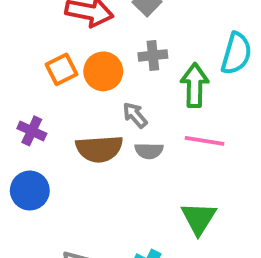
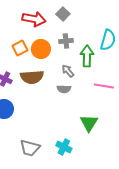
gray arrow: (135, 115) -> (68, 71), moved
pink line: (205, 141) -> (104, 86), moved
brown semicircle: (99, 149) -> (32, 77), moved

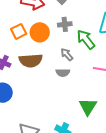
green arrow: (87, 56) -> (86, 39), turned -40

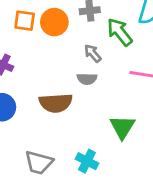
orange square: (19, 31) -> (25, 21), turned 35
brown semicircle: (31, 61) -> (56, 103), moved

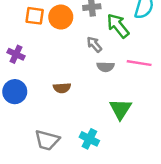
gray semicircle: (87, 79) -> (106, 67), moved
brown semicircle: (56, 103) -> (62, 88), size x0.6

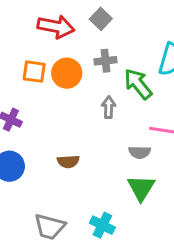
gray arrow: (94, 44) -> (109, 107), turned 42
gray semicircle: (106, 67) -> (140, 152), moved

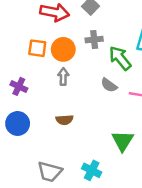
gray arrow: (109, 107) -> (63, 77), moved
gray semicircle: (140, 152) -> (109, 85), moved, turned 35

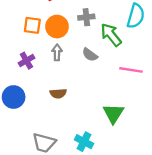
gray semicircle: (109, 85) -> (90, 55), moved
purple cross: (19, 86) -> (26, 61), moved, turned 35

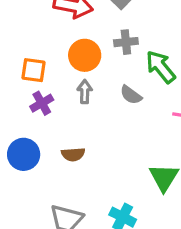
orange square: (32, 25) -> (33, 70), moved
brown semicircle: (58, 93) -> (73, 154), moved

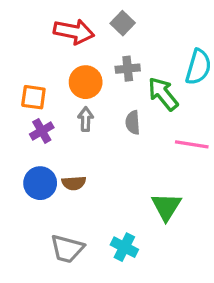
gray semicircle: (131, 95) -> (133, 122), turned 50
blue circle: (24, 154) -> (40, 183), moved

